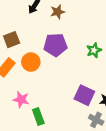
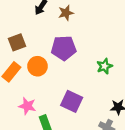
green star: (94, 50) -> (104, 66), moved
purple square: (84, 95) -> (72, 101), moved

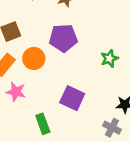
pink star: (27, 106) -> (16, 92), moved

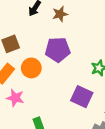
purple square: (72, 98) -> (82, 97), moved

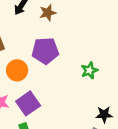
purple square: (82, 97) -> (28, 103), moved, turned 30

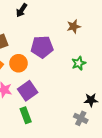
brown star: (48, 13) -> (74, 27), moved

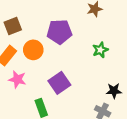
purple square: (28, 91) -> (59, 83), moved

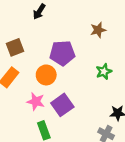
orange circle: (33, 50) -> (46, 75), moved
pink star: (17, 79) -> (36, 101), moved

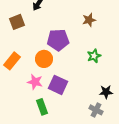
brown square: (15, 47) -> (17, 22), moved
purple square: (62, 105) -> (58, 85), turned -30

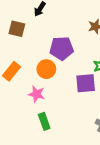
brown square: (17, 22) -> (17, 29), turned 35
purple square: (58, 85) -> (86, 83), moved, turned -30

